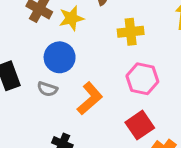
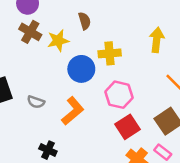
blue circle: (60, 57) -> (81, 69), moved
red square: (140, 125) -> (127, 127), moved

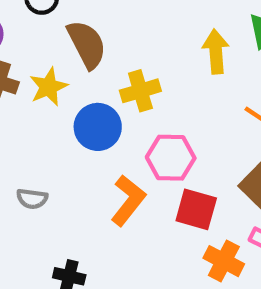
brown semicircle: (85, 21) -> (87, 44), size x1.6
orange L-shape: (73, 111) -> (128, 200), moved
red square: (127, 127) -> (196, 209), turned -30

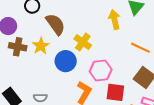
yellow cross: (140, 91) -> (83, 42), turned -30

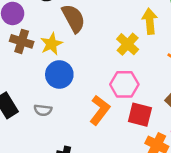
yellow cross: (83, 42) -> (128, 44), moved
blue circle: (66, 61) -> (59, 75), moved

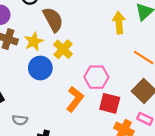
yellow cross: (128, 44) -> (63, 49), moved
gray semicircle: (43, 110) -> (20, 120), moved

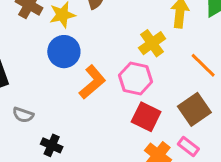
yellow cross: (63, 49) -> (152, 43), moved
orange L-shape: (75, 99) -> (92, 82), moved

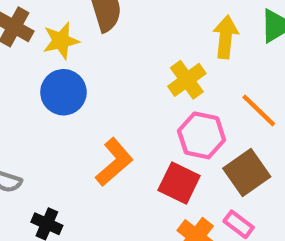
pink hexagon: (136, 79) -> (202, 135), moved
orange L-shape: (92, 82) -> (114, 162), moved

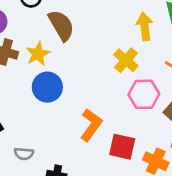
red square: (179, 183) -> (122, 147), moved

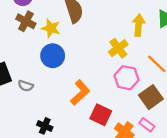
yellow star: (38, 54) -> (51, 28), turned 30
gray semicircle: (24, 154) -> (26, 86), moved

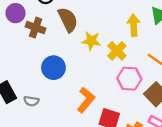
brown cross: (26, 21) -> (36, 28), moved
yellow star: (51, 28) -> (91, 41), moved

